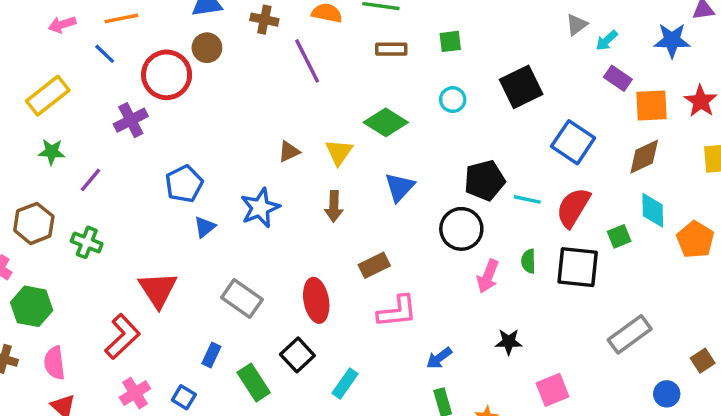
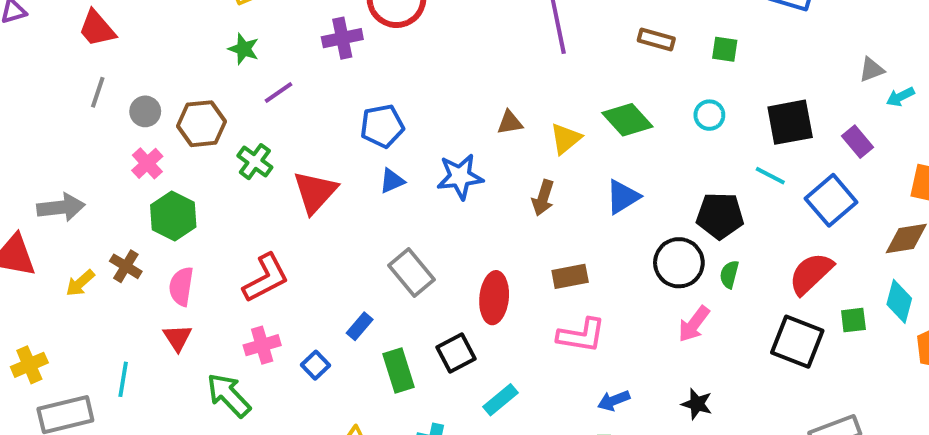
purple rectangle: (618, 78) -> (858, 142), moved
cyan line: (527, 199) -> (770, 176), moved
green semicircle: (528, 261) -> (729, 274), moved
red triangle: (158, 290) -> (315, 192), moved

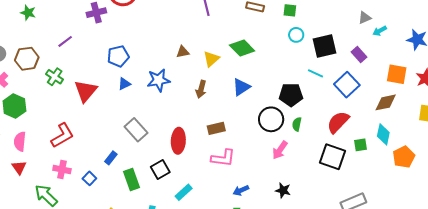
green star: (244, 49) -> (28, 13), moved
cyan circle: (709, 115) -> (296, 35), moved
pink cross: (262, 345) -> (62, 170), turned 30

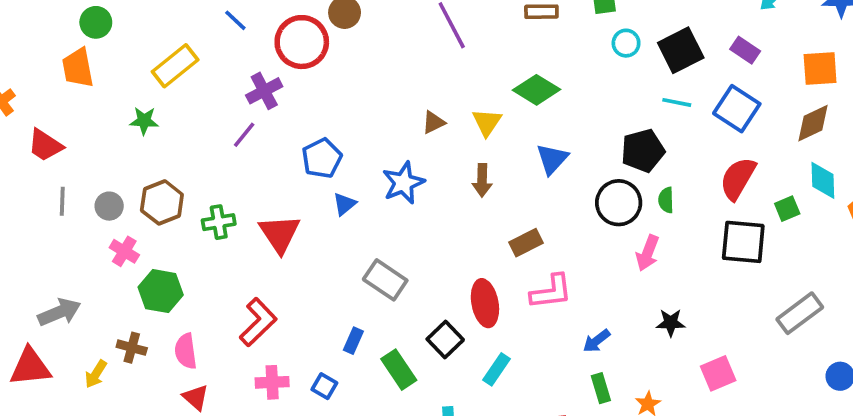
purple line: (65, 41) -> (244, 135), moved
green cross: (55, 77) -> (219, 222), turned -30
red ellipse: (178, 141) -> (485, 303), moved

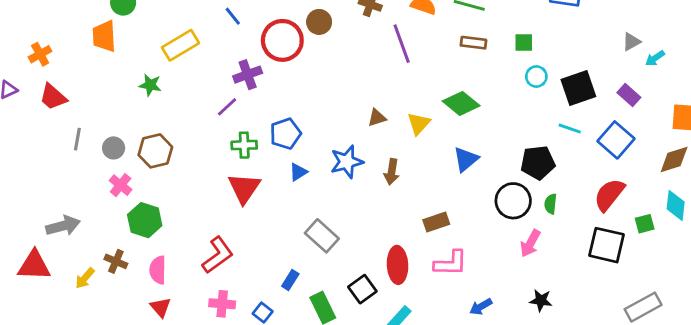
red trapezoid: (45, 145) -> (53, 97), moved
brown arrow: (482, 180) -> (392, 172), moved
green cross: (219, 222) -> (244, 145), moved

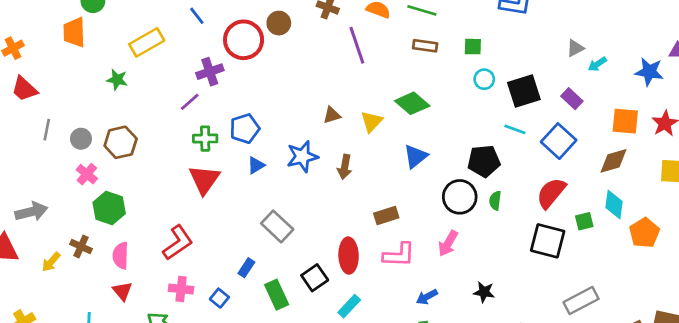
pink arrow: (530, 243) -> (448, 243), moved

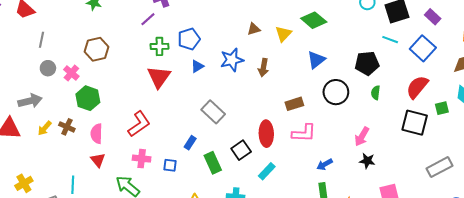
gray circle: (81, 139) -> (48, 68), moved
black circle: (460, 197) -> (336, 92), moved
pink arrow: (448, 243) -> (362, 137), moved
yellow arrow: (51, 262) -> (45, 128), moved
blue square: (219, 298) -> (170, 165), turned -32

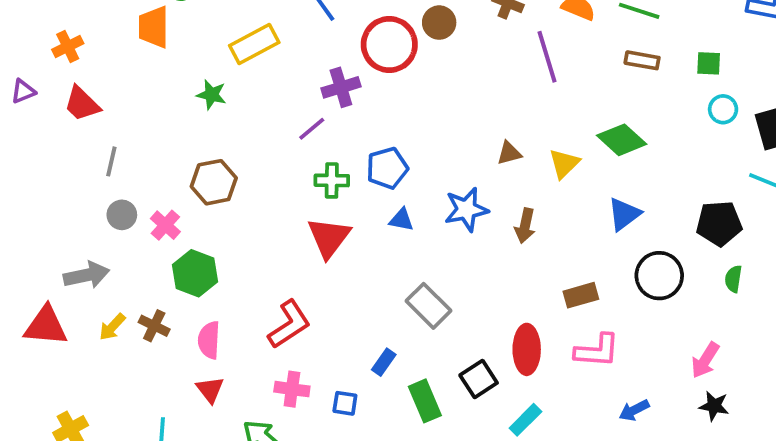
blue triangle: (197, 66) -> (401, 220), turned 40

